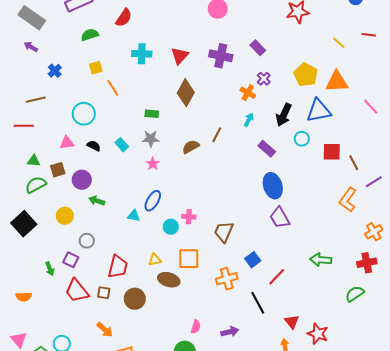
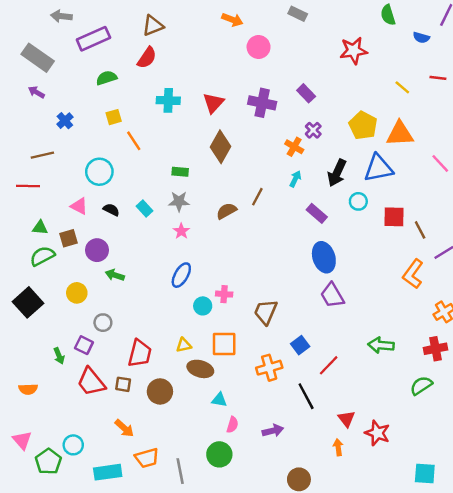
pink triangle: (67, 143) -> (79, 206), turned 35
cyan triangle: (134, 216) -> (219, 400), moved

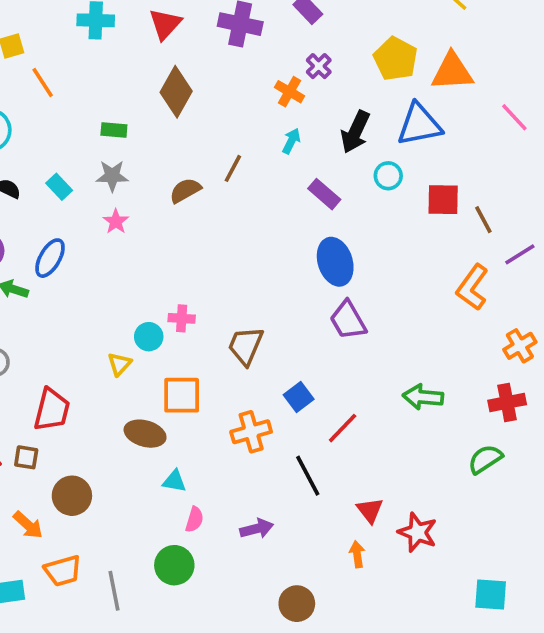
blue ellipse: (181, 275) -> (50, 258), moved
yellow triangle: (184, 345) -> (119, 364), moved, turned -35
brown circle: (160, 391) -> (72, 496), moved

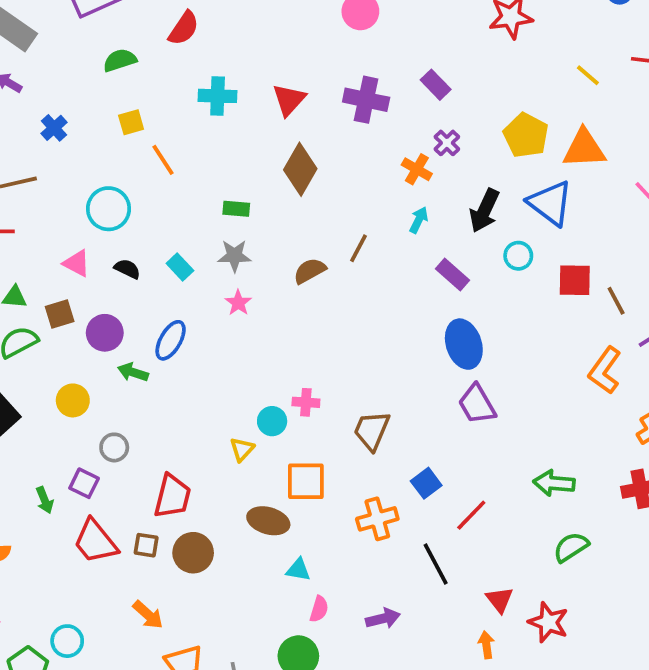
blue triangle: (419, 125) -> (550, 203), turned 48
green semicircle: (485, 459) -> (571, 547), moved
brown circle: (72, 496) -> (193, 553), moved

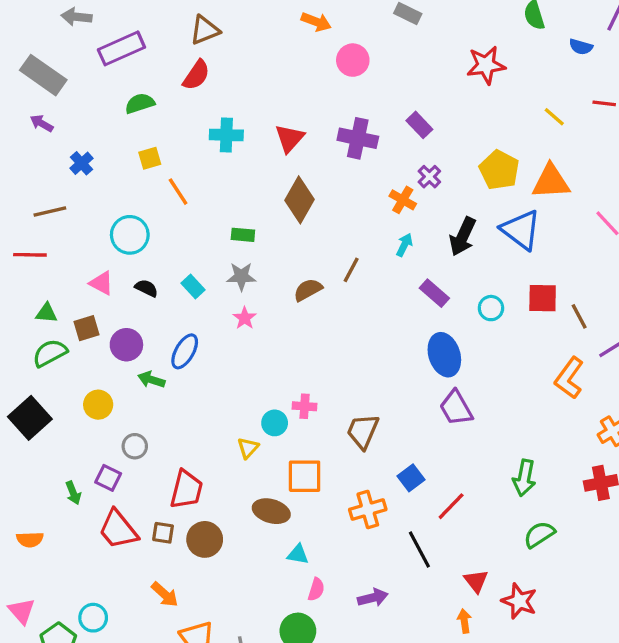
cyan circle: (518, 256) -> (491, 308), moved
green arrow: (554, 483) -> (524, 478), turned -84

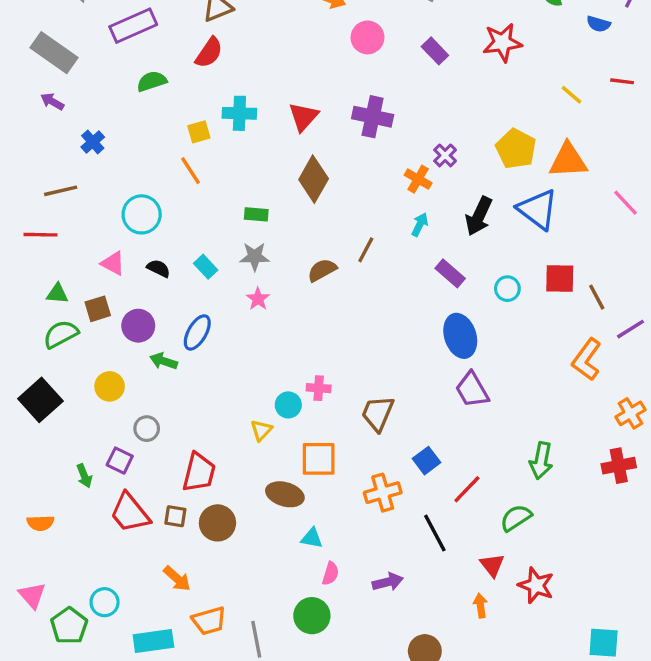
purple rectangle: (419, 125) -> (435, 51), moved
yellow square: (150, 158) -> (199, 132), moved
green semicircle: (539, 534) -> (516, 518), moved

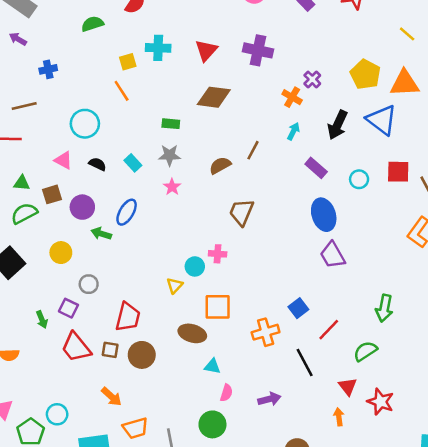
blue cross: (93, 142) -> (48, 69), turned 30
brown diamond: (314, 179) -> (214, 97), turned 68
brown trapezoid: (378, 413) -> (242, 212), moved

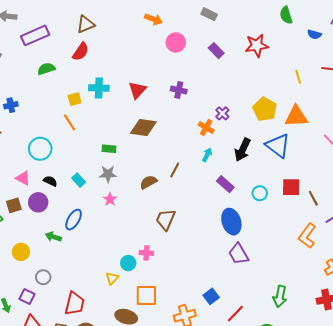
yellow line: (407, 34) -> (298, 77), turned 32
purple cross: (258, 50) -> (179, 90), size x0.7
purple circle: (82, 207) -> (38, 202), moved

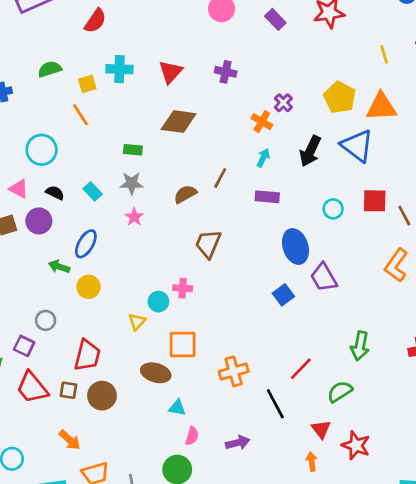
green semicircle: (46, 69) -> (50, 69), moved
purple rectangle: (225, 184) -> (267, 197), moved, turned -36
yellow circle: (21, 252) -> (89, 287), moved
purple trapezoid: (238, 254) -> (324, 277), moved
blue square: (211, 296) -> (283, 295), moved

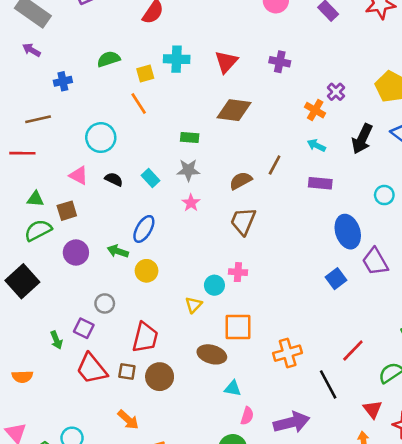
cyan arrow: (263, 158) -> (316, 145), turned -90
purple circle: (39, 221) -> (76, 252), moved
brown trapezoid: (208, 244) -> (243, 221), moved
purple arrow: (238, 443) -> (292, 422), size x1.5

